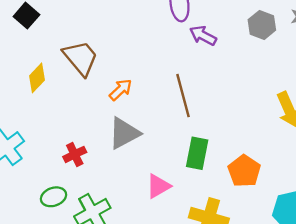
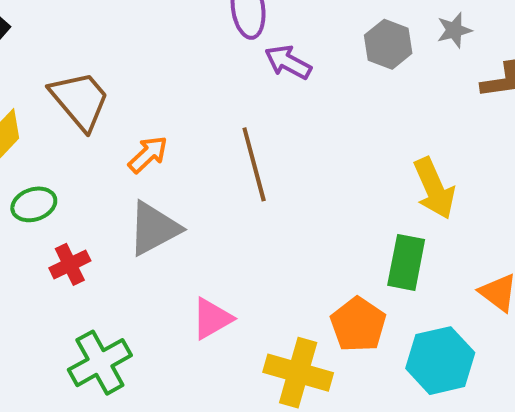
green rectangle: (197, 153) -> (406, 262), moved
orange pentagon: (244, 171) -> (358, 325), moved
green ellipse: (54, 197) -> (34, 204), moved

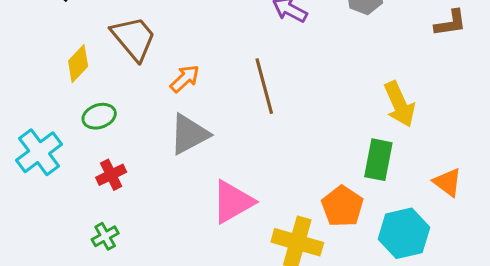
red cross: (70, 264) -> (111, 175), moved
pink triangle: (212, 319) -> (233, 202), size x1.4
green cross: (100, 363) -> (105, 236), moved, size x0.6

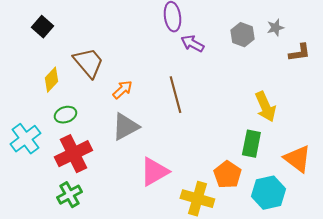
red cross: (111, 175) -> (73, 154), size x1.8
orange triangle: (447, 182) -> (297, 159), size x1.4
green cross: (105, 236) -> (69, 195), size x1.4

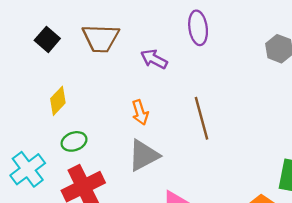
purple arrow: (192, 44) -> (154, 59), moved
brown trapezoid: (88, 63) -> (101, 38), moved, turned 132
orange arrow: (122, 90) -> (140, 112), turned 115

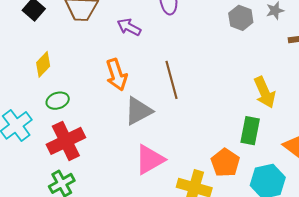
orange arrow: (140, 112) -> (117, 75), size x1.4
gray triangle: (144, 155) -> (138, 111), moved

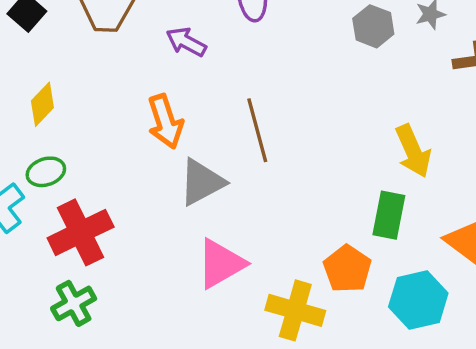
green ellipse: (58, 101) -> (46, 172), moved

